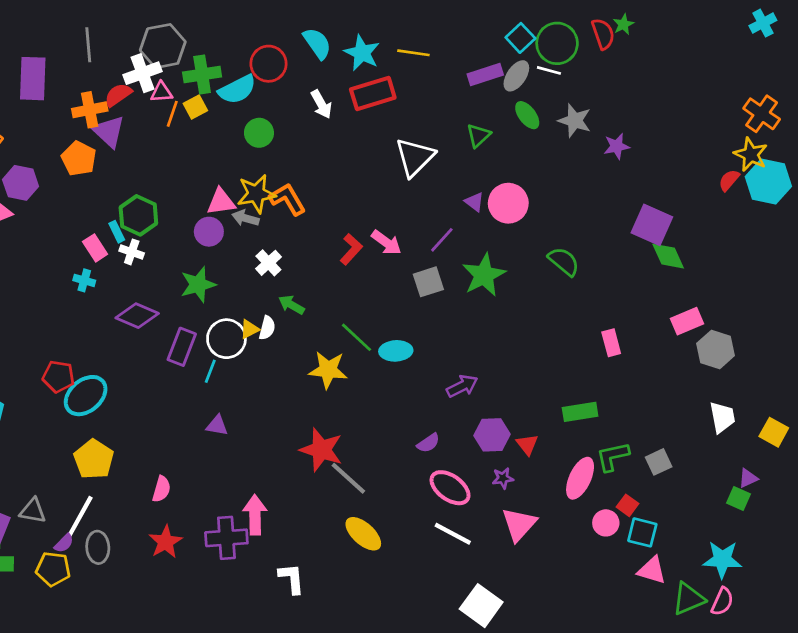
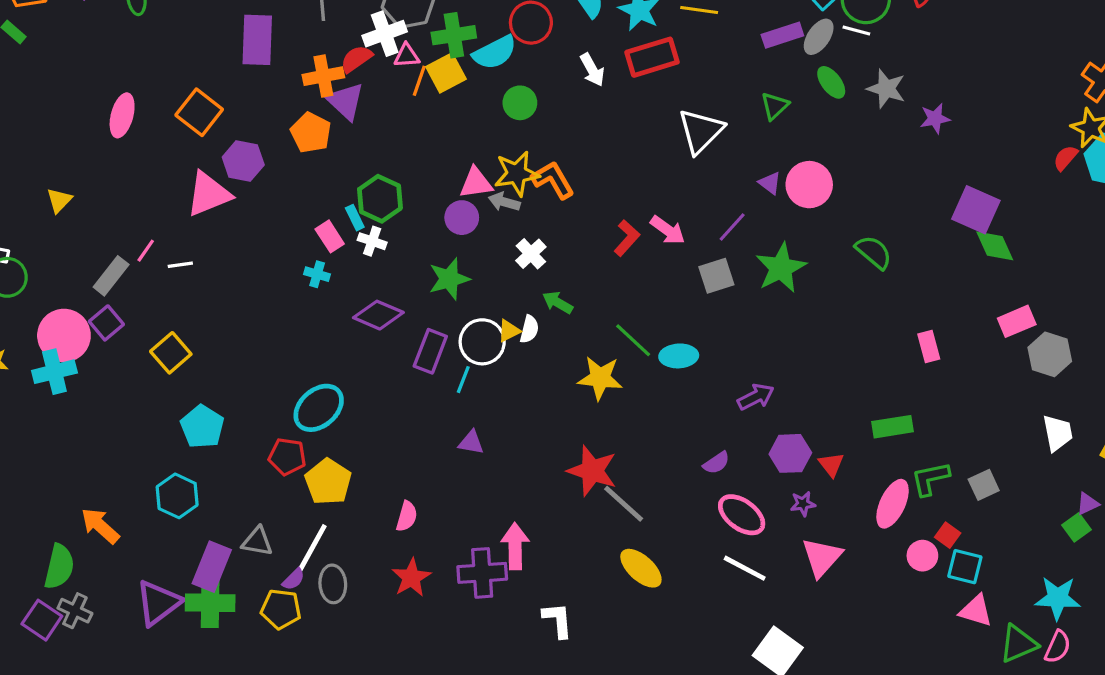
yellow square: (195, 107) -> (446, 73), size x1.4
red pentagon: (58, 377) -> (287, 457), moved
green square: (739, 499) -> (1076, 527), turned 30

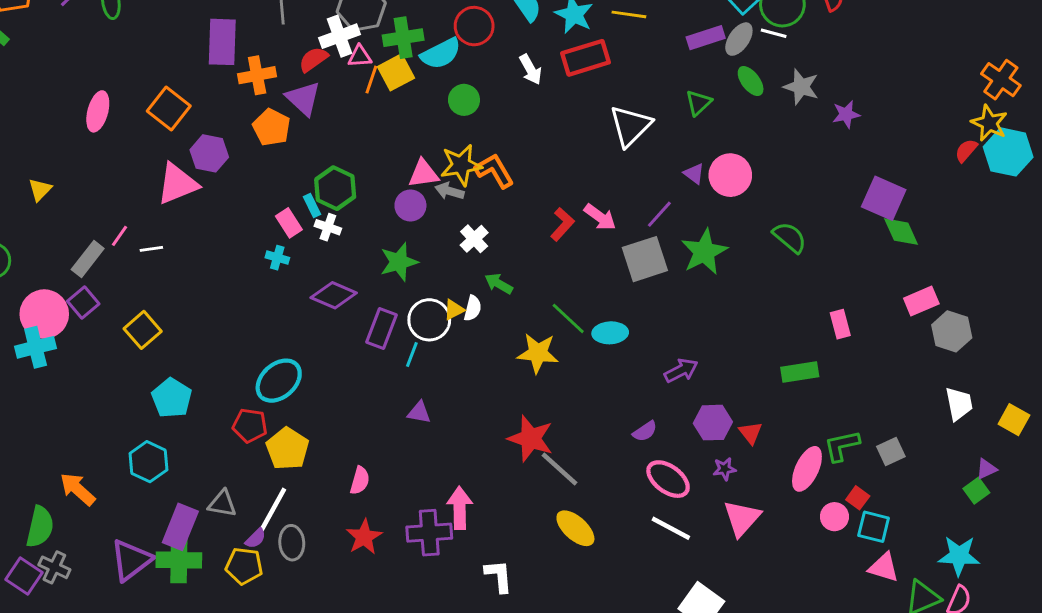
orange cross: (323, 76) -> (257, 75), moved
gray square: (716, 276) -> (645, 259), size x1.4
green rectangle: (893, 427) -> (800, 372), moved

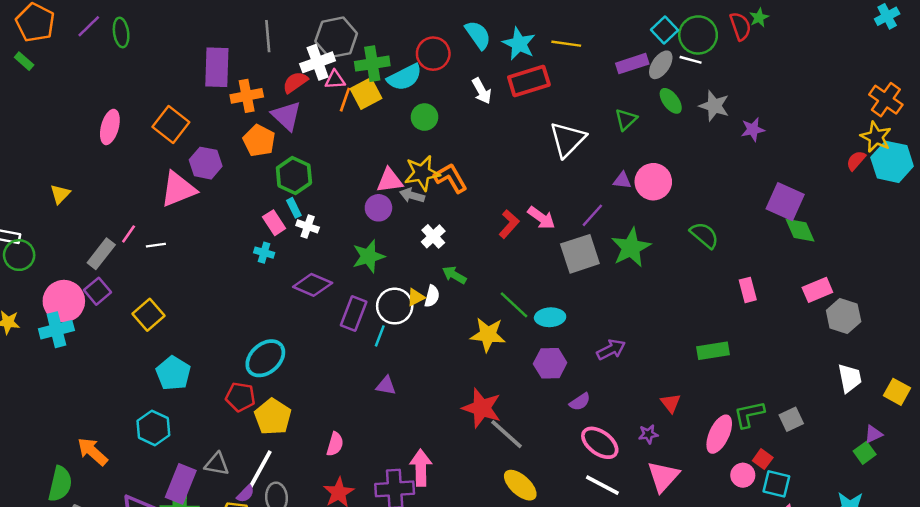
purple triangle: (694, 174) -> (622, 180), turned -30
green hexagon: (335, 188) -> (294, 175), moved
pink rectangle: (840, 324) -> (748, 290), moved
purple hexagon: (713, 423) -> (550, 363), moved

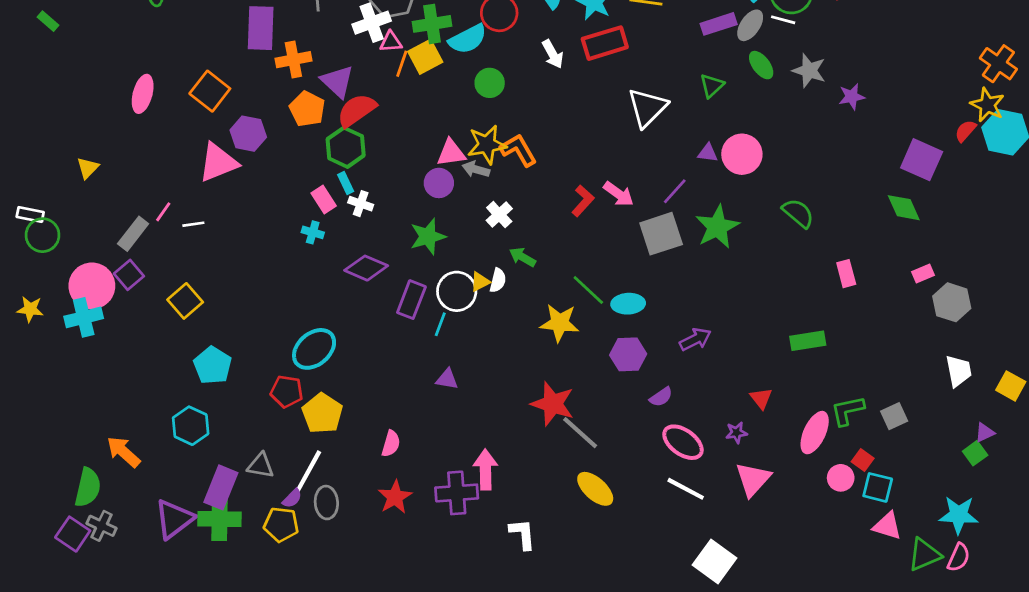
red semicircle: (295, 82) -> (357, 110), moved, size x1.4
purple square: (785, 202) -> (922, 160), moved
pink rectangle: (817, 290) -> (923, 274), size x0.7

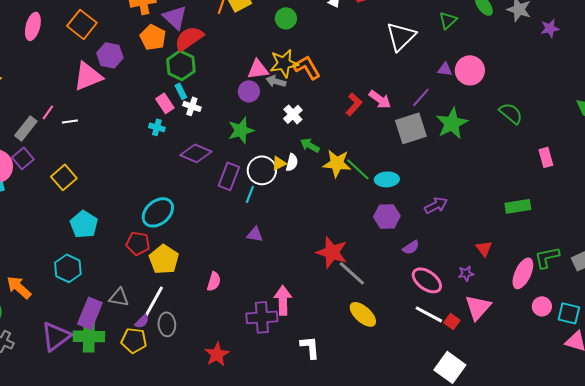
yellow star: (560, 323) -> (337, 163), moved
red square: (863, 460) -> (452, 321), moved
red star: (395, 497) -> (217, 354), moved

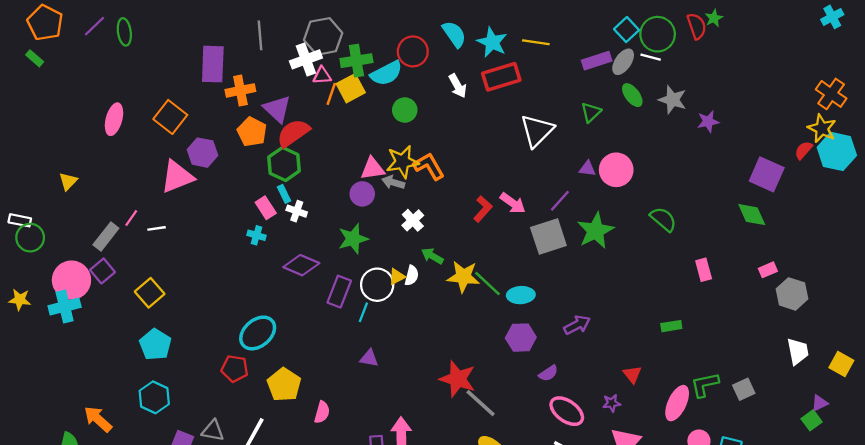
green rectangle: (518, 206) -> (671, 326), size x0.7
cyan pentagon: (84, 224) -> (155, 344), moved
yellow pentagon: (164, 259) -> (284, 385), moved

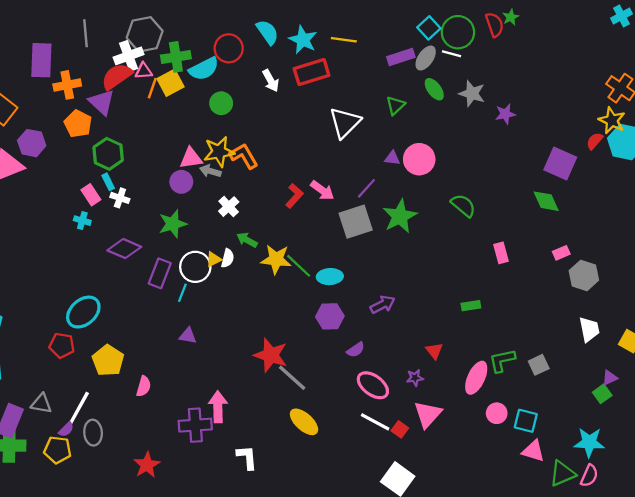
red semicircle: (293, 133) -> (117, 76), moved

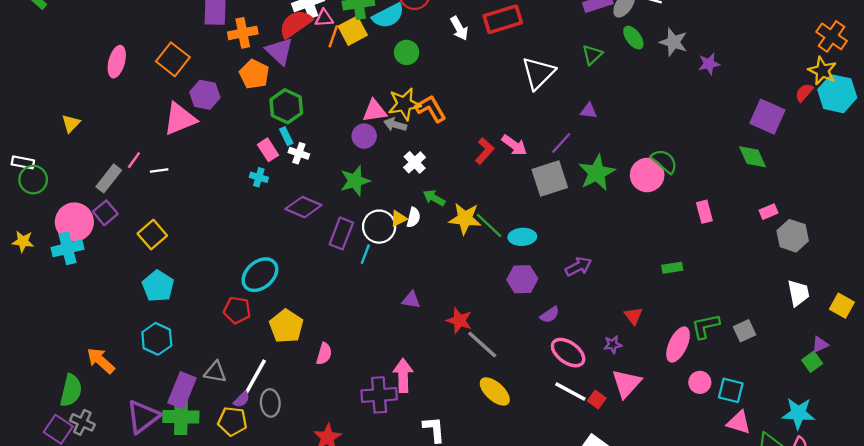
pink circle: (419, 159) -> (647, 175), moved
purple triangle: (188, 336) -> (411, 300), moved
red star: (271, 355) -> (459, 320), size x0.7

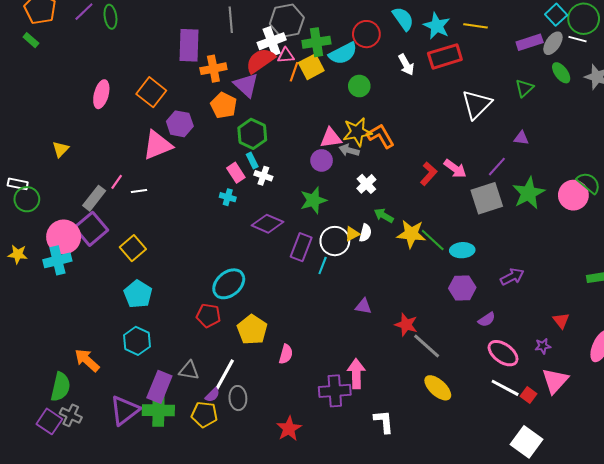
purple square: (105, 213) -> (91, 229), size x1.5

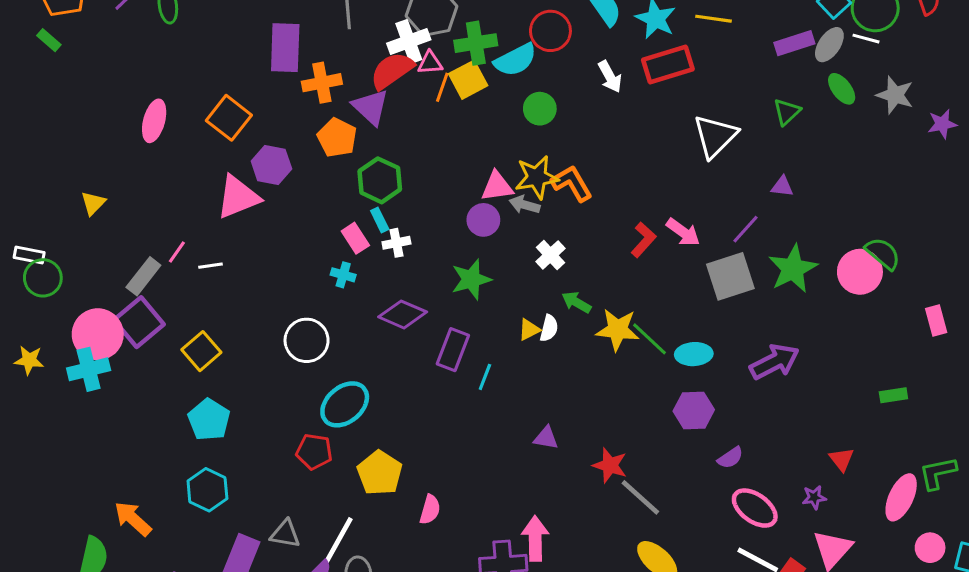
white cross: (263, 176) -> (396, 243), turned -30
white circle: (335, 241) -> (307, 340), moved
purple arrow: (512, 277) -> (775, 362), moved, size x1.4

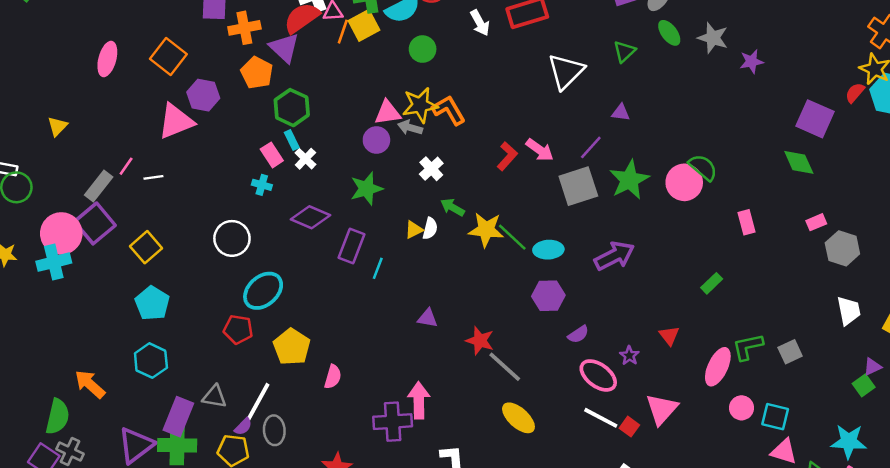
white cross: (396, 243) -> (305, 159), turned -35
green rectangle: (893, 395) -> (712, 283), turned -35
purple star: (814, 497) -> (629, 356), moved, turned -30

